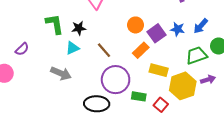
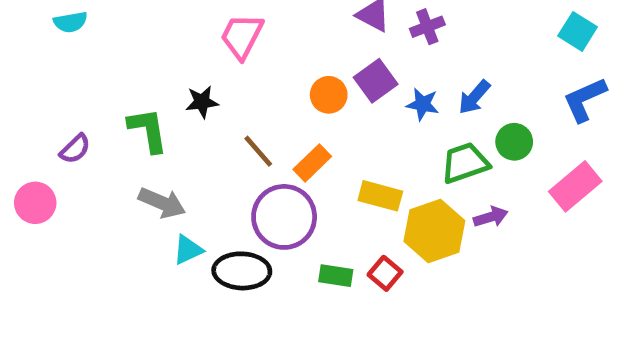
green L-shape: (55, 24) -> (148, 130), moved
purple square: (157, 33) -> (376, 81), moved
cyan triangle: (72, 48) -> (188, 250), moved
orange rectangle: (141, 50) -> (312, 163), moved
green rectangle: (139, 96) -> (336, 276), moved

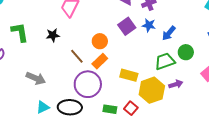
orange circle: (329, 95) -> (100, 41), moved
blue star: (423, 104) -> (149, 25), moved
green L-shape: (148, 130) -> (20, 32), moved
cyan triangle: (188, 250) -> (43, 107), moved

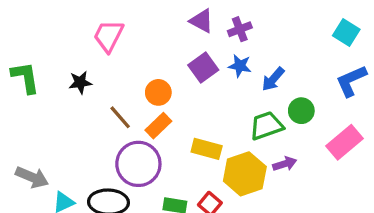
gray arrow: (36, 78) -> (32, 177), moved

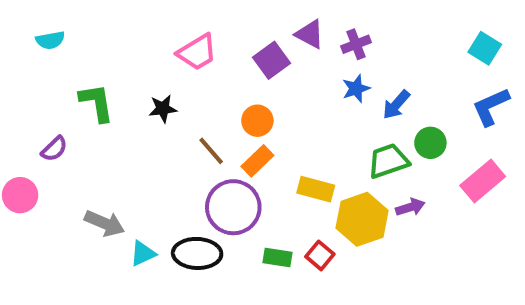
pink trapezoid: (108, 36) -> (197, 52), turned -148
blue star: (240, 66) -> (356, 89), turned -30
purple square: (203, 67) -> (272, 60), moved

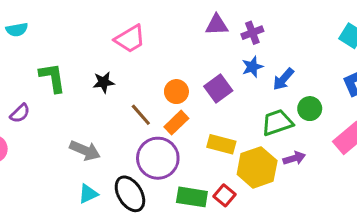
purple triangle: (310, 34) -> (217, 25), turned -30
purple square: (272, 60) -> (218, 88), moved
gray arrow: (105, 223) -> (85, 150), moved
black ellipse: (197, 253) -> (130, 194), turned 57
green rectangle: (278, 257) -> (192, 197), size x1.4

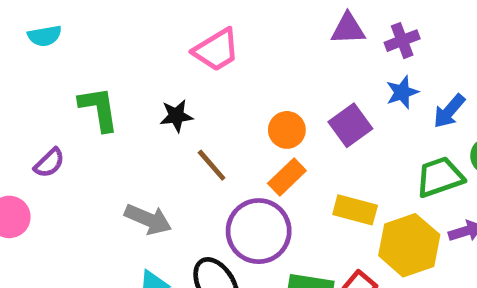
brown line: (141, 115) -> (212, 165), moved

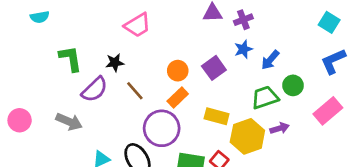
purple semicircle: (49, 163) -> (95, 89), moved, size x1.5
gray arrow: (148, 219) -> (69, 122), moved

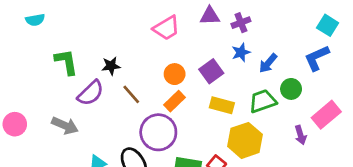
pink trapezoid: (137, 25) -> (166, 28), moved
blue L-shape: (333, 61) -> (317, 58), moved
yellow rectangle: (217, 116) -> (222, 105), moved
purple arrow: (280, 128) -> (301, 135), moved, turned 90

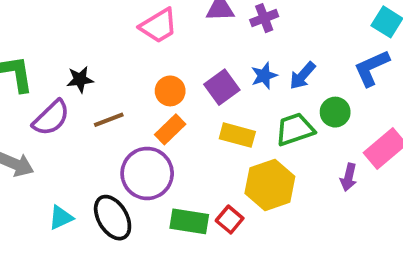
blue star: (241, 52) -> (264, 76), moved
brown line: (131, 94) -> (109, 120), turned -70
purple arrow: (301, 135) -> (349, 177), turned 30

